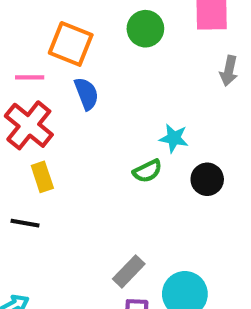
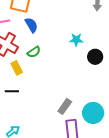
green semicircle: (147, 171) -> (34, 52), moved

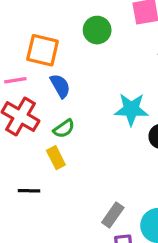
cyan star: (76, 40) -> (131, 109), size x1.5
yellow rectangle: (17, 68) -> (56, 158), moved

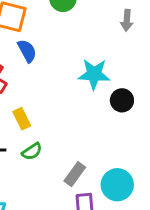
green semicircle: (64, 129) -> (32, 151), moved

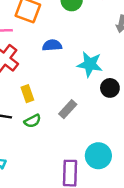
blue semicircle: (27, 51) -> (52, 45), moved, turned -72
gray rectangle: (75, 174) -> (68, 109), moved

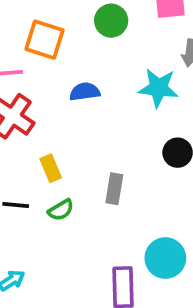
cyan star: (90, 64) -> (158, 88), moved
gray rectangle: (68, 109) -> (114, 189), turned -30

